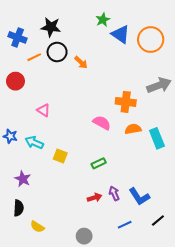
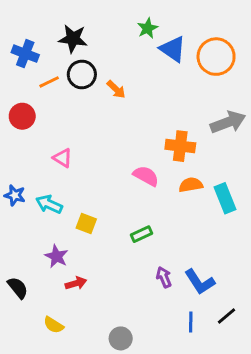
purple star: (23, 179) -> (57, 256), moved
red arrow: (95, 198) -> (76, 283), moved
black semicircle: (19, 208) -> (18, 288), moved, turned -42
blue line: (125, 225) -> (191, 322), moved, turned -64

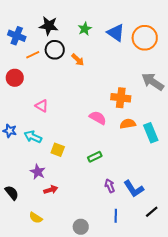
green star: (147, 28) -> (85, 29), moved
gray arrow: (228, 122) -> (153, 82), turned -125
blue line: (191, 322) -> (116, 216), moved

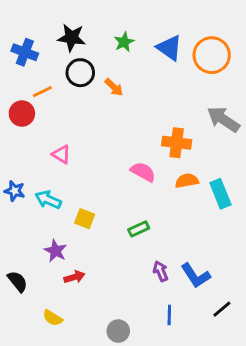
orange line: (33, 55) -> (42, 92), moved

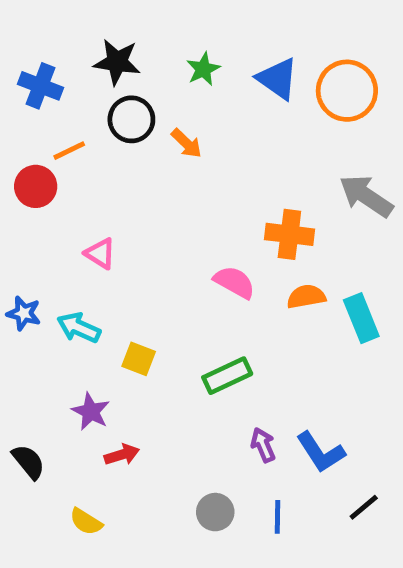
green rectangle: (139, 229) -> (227, 376), size x1.4
gray circle: (118, 331) -> (215, 512), moved

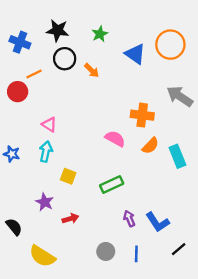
blue triangle: (277, 79) -> (135, 54), moved
orange semicircle: (306, 297) -> (150, 146), turned 144
cyan arrow: (79, 328) -> (46, 152), moved, turned 78
red arrow: (122, 455) -> (70, 219), moved
yellow semicircle: (86, 522) -> (42, 256), size x1.6

